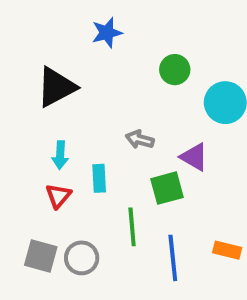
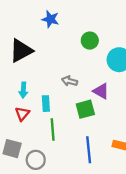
blue star: (107, 33) -> (50, 19), turned 30
green line: (132, 227) -> (53, 129), moved
gray circle: (82, 258) -> (36, 160), moved

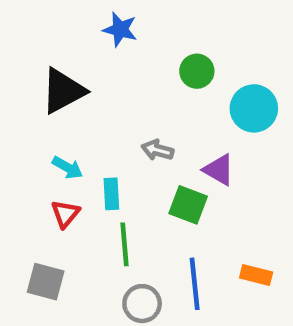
cyan arrow: (23, 90) -> (68, 168), turned -63
green square: (85, 109) -> (188, 205), turned 36
gray circle: (36, 160) -> (142, 304), moved

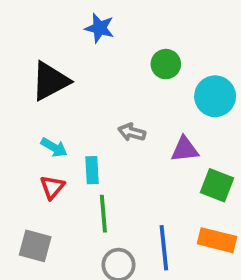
purple triangle: (219, 170) -> (185, 149), turned -36
green square: (188, 205) -> (217, 185), moved
orange rectangle: (256, 275) -> (217, 240), size x1.4

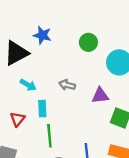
blue star: (100, 28) -> (42, 35), moved
cyan arrow: (54, 147) -> (28, 85), moved

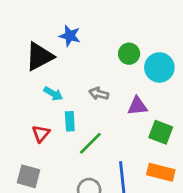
green circle: (88, 42) -> (129, 54), moved
green line: (49, 136) -> (90, 143), moved, turned 50

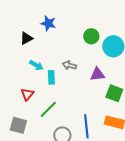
black triangle: (39, 56) -> (26, 38), size x0.6
cyan rectangle: (70, 121) -> (51, 77), moved
green line: (90, 143) -> (48, 109), moved

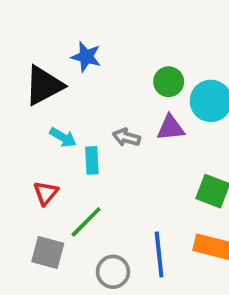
black triangle: (26, 38) -> (44, 86), size x1.6
purple triangle: (97, 74) -> (171, 128), moved
gray square: (18, 125) -> (48, 253), moved

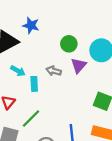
green circle: (169, 82) -> (69, 44), moved
purple triangle: (171, 128) -> (79, 65), turned -42

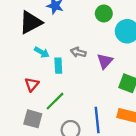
green circle: (69, 44) -> (104, 13), moved
purple triangle: (79, 65) -> (105, 61), moved

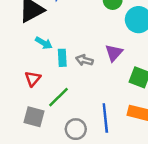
gray arrow: (78, 52) -> (84, 60), moved

